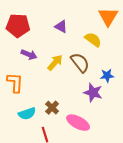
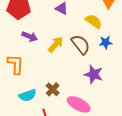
blue star: (107, 76) -> (106, 42), moved

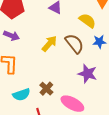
purple arrow: (30, 36) -> (11, 36), moved

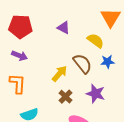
yellow arrow: (49, 44) -> (60, 74), moved
brown cross: (46, 89) -> (66, 97), moved

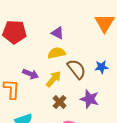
yellow semicircle: (96, 41) -> (57, 53), moved, turned -48
purple arrow: (20, 56) -> (31, 74), moved

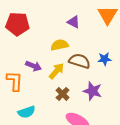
purple triangle: (58, 33) -> (74, 22), moved
brown semicircle: (77, 69) -> (80, 61), turned -35

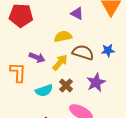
purple star: (93, 91) -> (96, 82), turned 30
cyan semicircle: (27, 112) -> (44, 90), moved

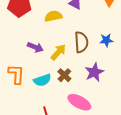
yellow semicircle: (63, 36) -> (53, 16), moved
brown semicircle: (83, 52) -> (81, 42), turned 70
orange L-shape: (18, 72) -> (16, 74), moved

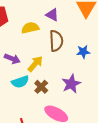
brown semicircle: (81, 42) -> (56, 41), moved
cyan semicircle: (42, 80) -> (20, 82), moved

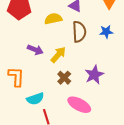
blue star: (83, 52) -> (106, 32), moved
cyan semicircle: (20, 82) -> (35, 99), moved

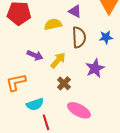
purple star: (94, 75) -> (95, 68), moved
orange L-shape: (16, 77) -> (16, 82), turned -105

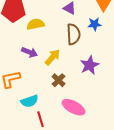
yellow semicircle: (53, 24) -> (36, 24), moved
blue star: (106, 37) -> (95, 24), moved

